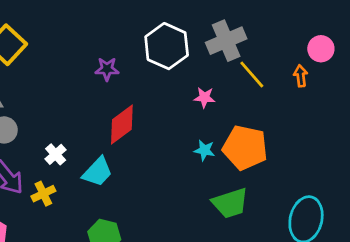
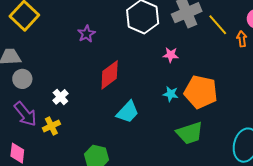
purple star: (107, 69) -> (86, 34), moved, turned -30
yellow line: (252, 74) -> (218, 25), moved
cyan trapezoid: (98, 172) -> (128, 112), moved

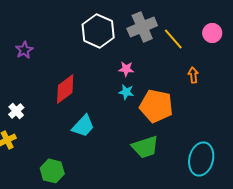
purple star: (86, 34) -> (24, 50), moved
orange arrow: (242, 39) -> (193, 75), moved
cyan star: (171, 94) -> (126, 92), moved

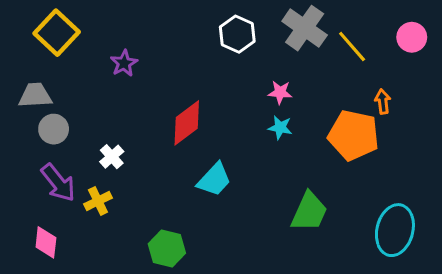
gray cross: (142, 27) -> (305, 28), turned -32
white hexagon: (98, 31) -> (237, 34), size x0.7
orange pentagon: (156, 106) -> (354, 135), moved
green trapezoid: (145, 147) -> (309, 212), turned -48

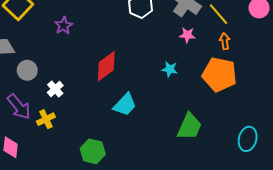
pink star: (280, 92) -> (187, 35), moved
orange arrow: (383, 102) -> (225, 41), moved
gray circle: (54, 129) -> (27, 70), moved
cyan ellipse: (395, 230) -> (248, 139), size x0.7

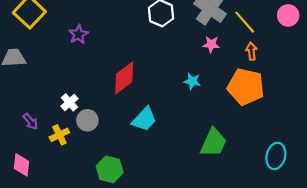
gray circle: (27, 70) -> (87, 120), moved
purple arrow: (19, 107) -> (30, 121), size x0.6

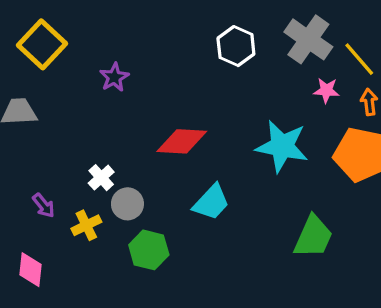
pink star: (211, 44) -> (326, 90), moved
red diamond: (124, 78) -> (182, 141), turned 40
cyan star: (192, 81) -> (282, 146), size x2.0
green hexagon: (110, 169) -> (149, 250), moved

